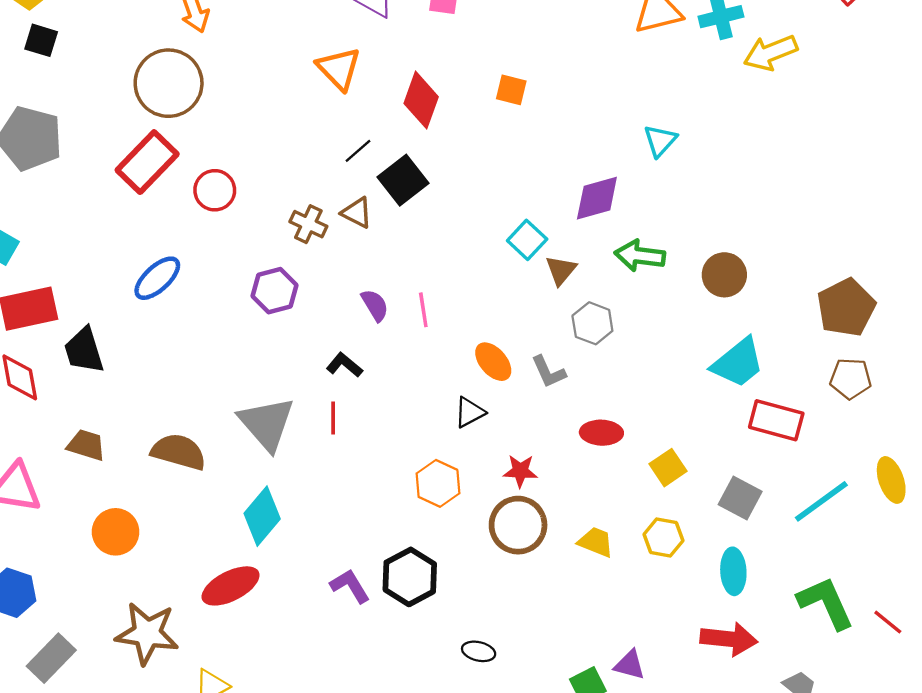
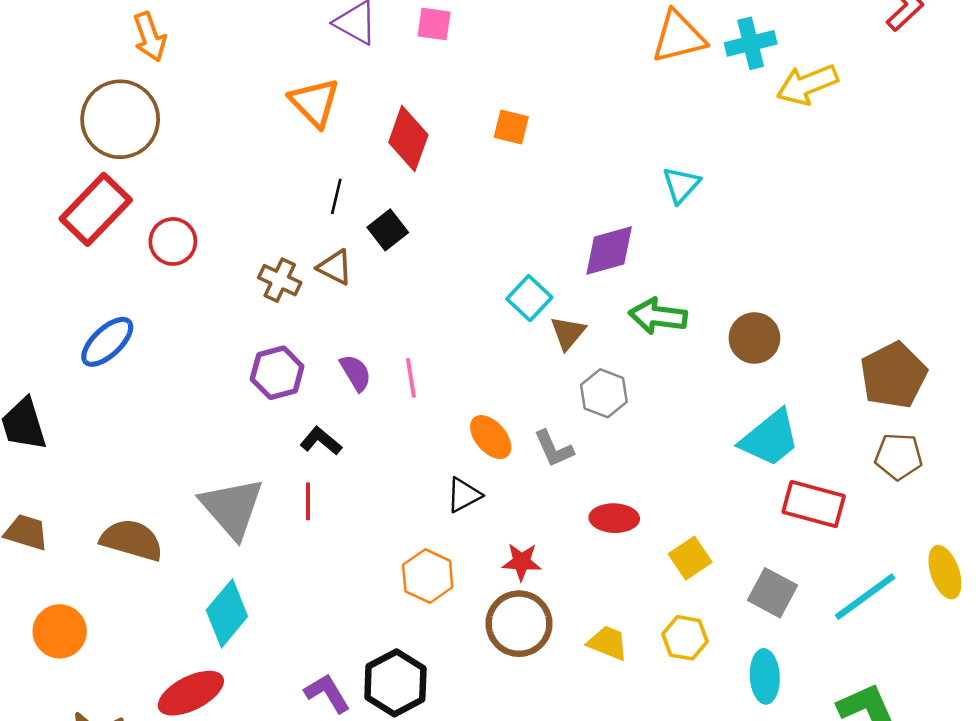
black line: (358, 151) -> (336, 196), turned -36
black square: (403, 180) -> (388, 230), size x0.7
purple hexagon: (275, 291) -> (277, 373), moved

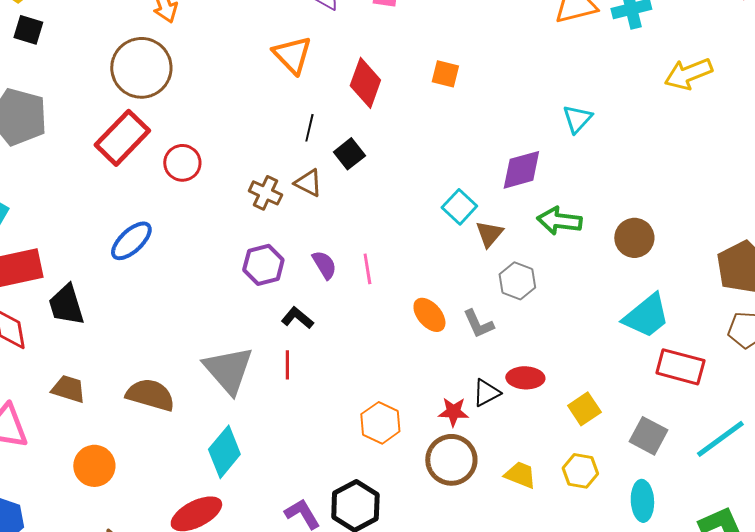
yellow arrow: (807, 85) -> (688, 74), moved
black triangle: (464, 495) -> (486, 393), moved

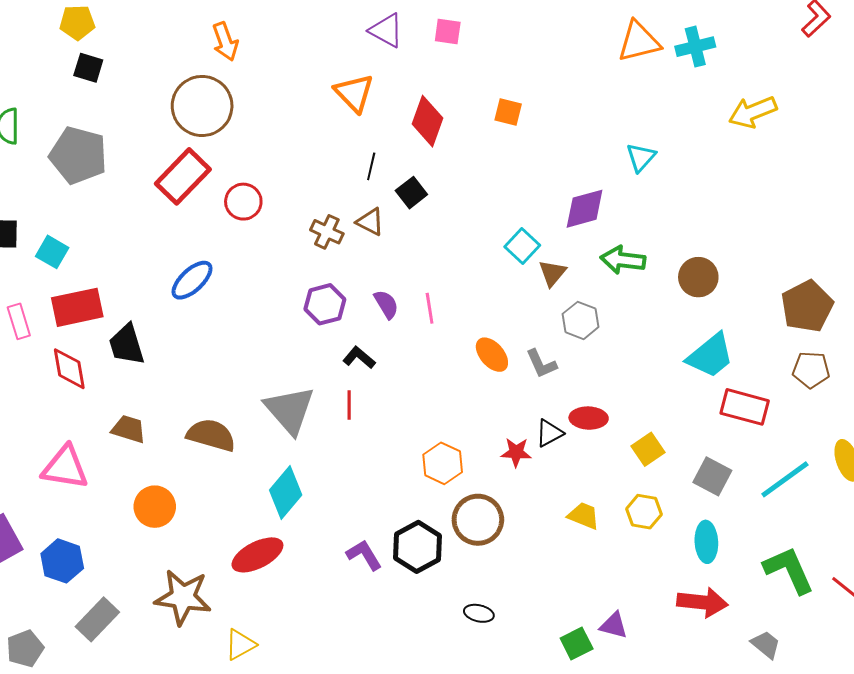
brown circle: (451, 460) -> (478, 520), moved

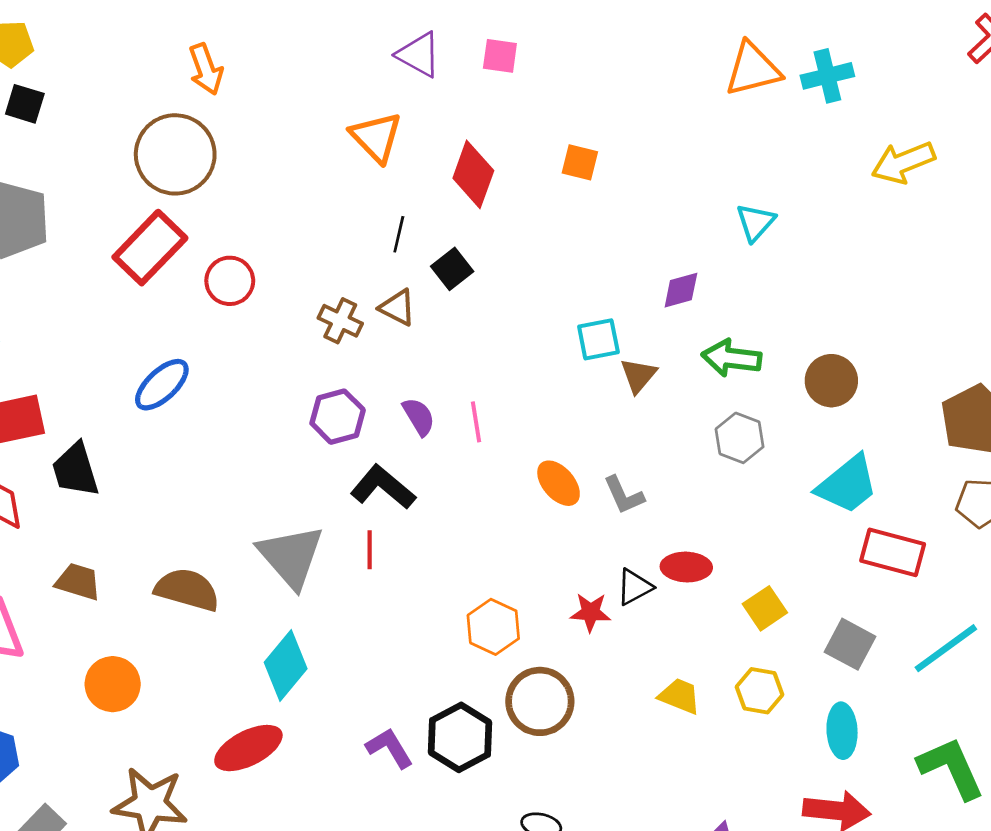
purple diamond: (585, 209) -> (681, 290), size x0.7
cyan square: (522, 246) -> (598, 339), turned 36
gray hexagon: (581, 320) -> (740, 438), moved
black L-shape: (359, 358) -> (383, 487), size x1.5

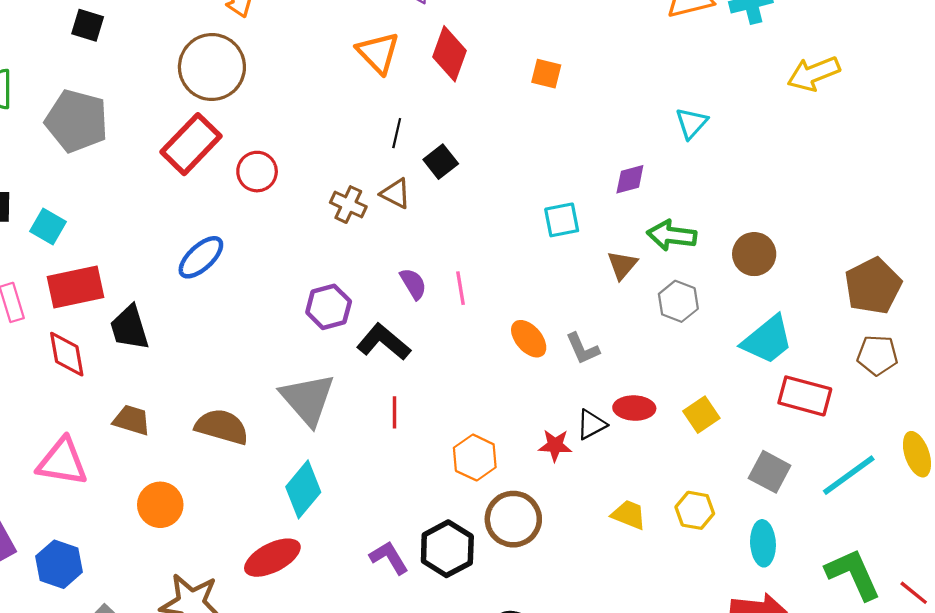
red diamond: (473, 174) -> (450, 54), moved
brown triangle: (638, 375) -> (622, 265), moved
purple hexagon: (338, 417) -> (329, 307), moved
red line: (370, 550) -> (395, 412), moved
yellow square: (765, 608) -> (701, 415), moved

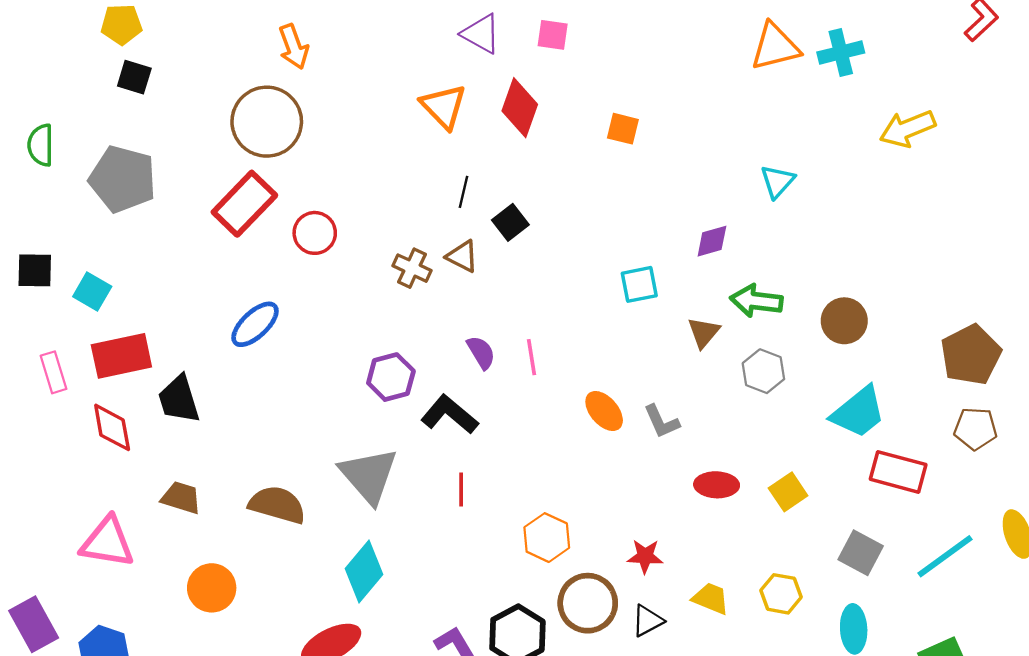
black triangle: (591, 425) -> (647, 621), moved
red star: (555, 445) -> (645, 556), moved

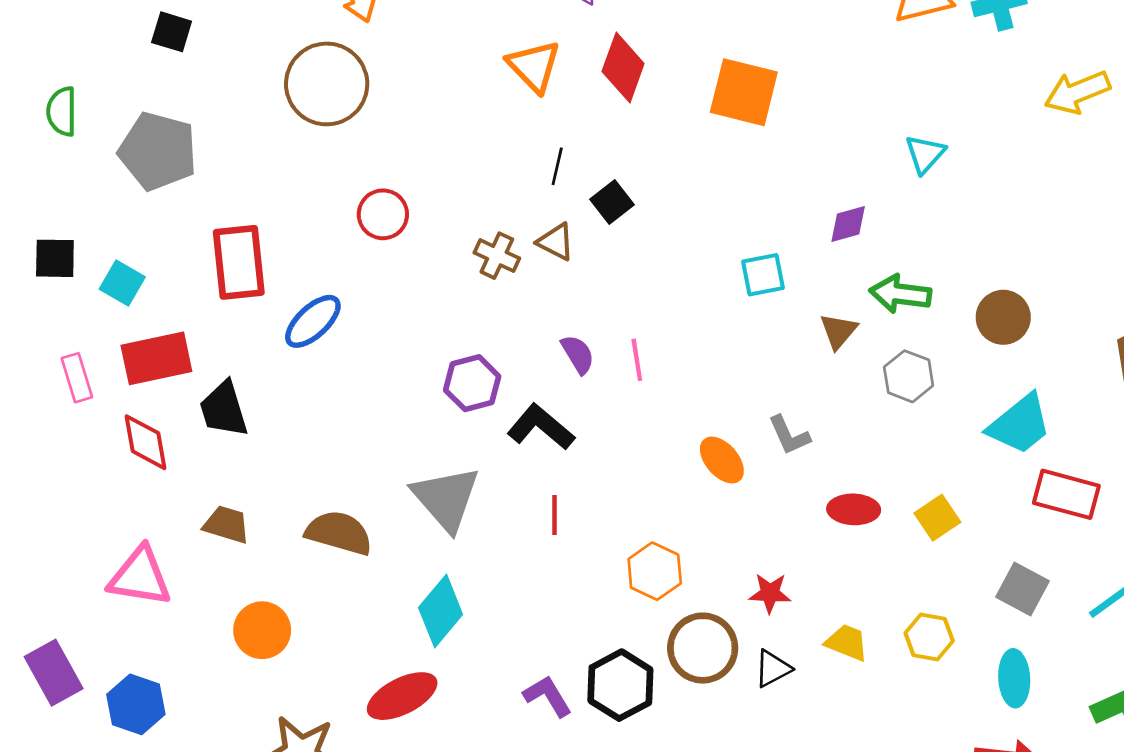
orange square: (623, 129) -> (744, 92), size x1.8
red rectangle: (244, 204) -> (239, 262), moved, turned -50
orange ellipse: (604, 411) -> (722, 460), moved

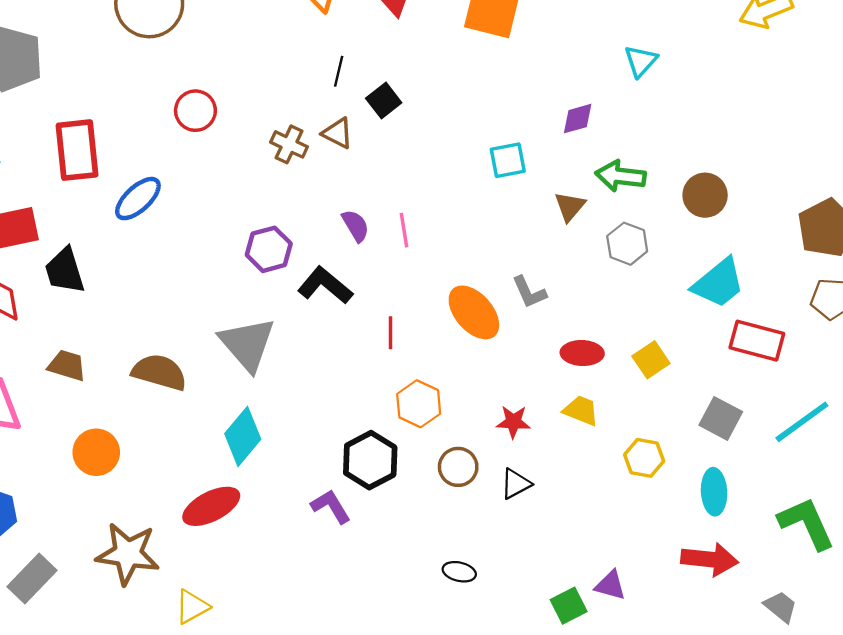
orange ellipse: (722, 460) -> (474, 312), size x1.4
red line: (554, 515) -> (390, 333), moved
yellow trapezoid: (847, 643) -> (581, 411), moved
brown circle: (703, 648) -> (458, 467), size x0.7
black hexagon: (620, 685) -> (370, 460), moved

